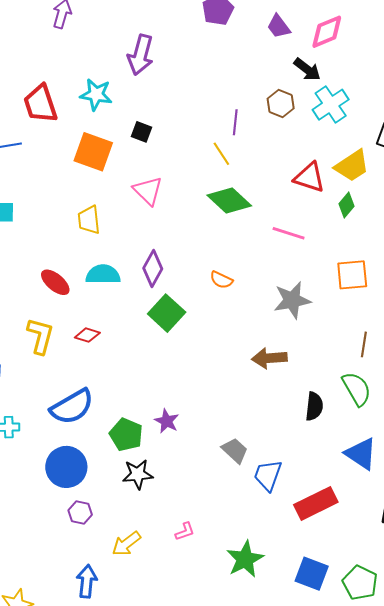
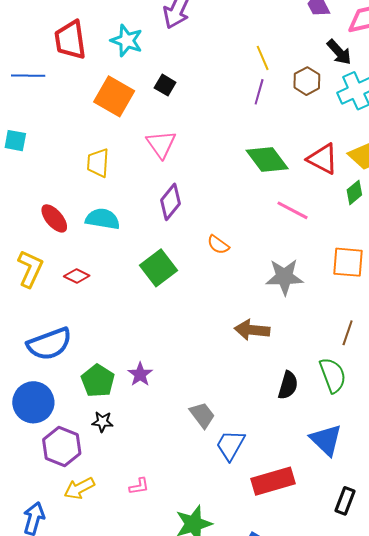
yellow line: (221, 154) -> (263, 58), moved
green diamond: (229, 201) -> (267, 159), moved
purple diamond: (153, 269) -> (170, 202), moved
black star: (138, 474) -> (102, 422), size x0.7
purple hexagon: (80, 512) -> (62, 447), moved, size x1.6

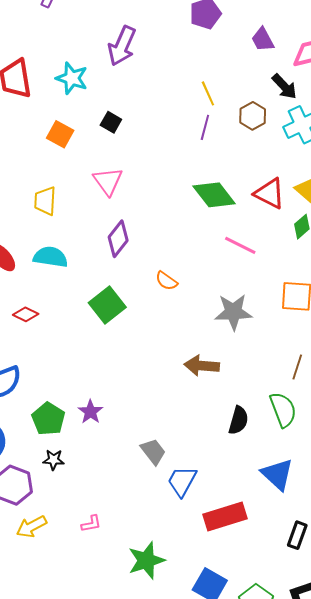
orange square: (114, 96) -> (60, 134), size x0.7

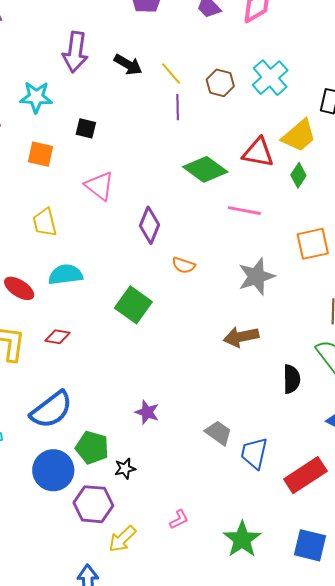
black arrow: (284, 86) -> (128, 65), moved
purple diamond: (118, 239) -> (150, 225), moved
green pentagon: (48, 419) -> (92, 448), moved

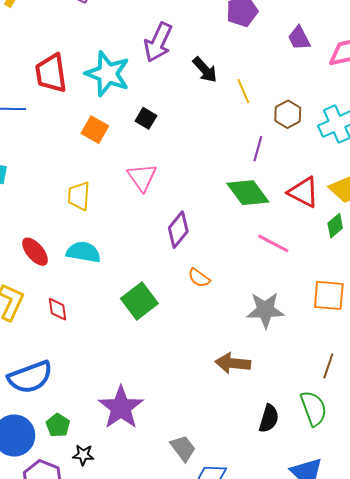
cyan star: (36, 97) -> (108, 74), size x1.4
purple line: (178, 107) -> (258, 149), moved
red diamond: (58, 337) -> (58, 309), turned 55
purple star: (147, 412) -> (121, 408), size x1.8
green pentagon: (92, 448) -> (58, 425), size x0.7

